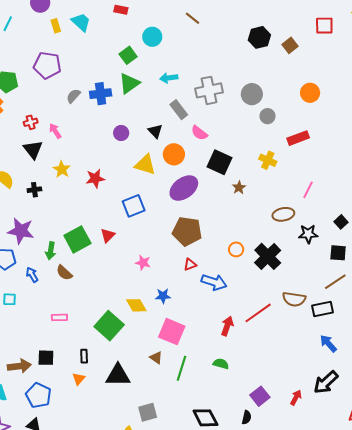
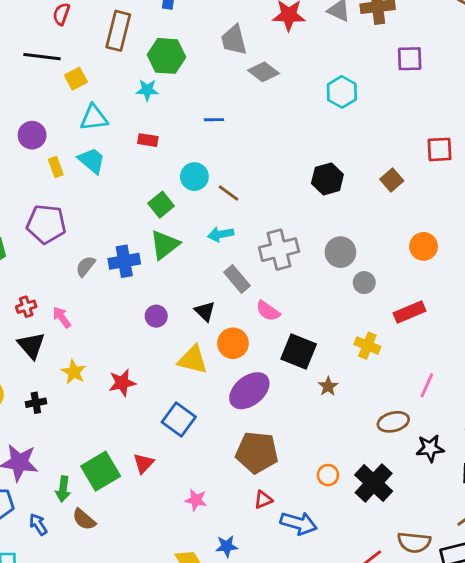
brown line: (192, 18) -> (228, 193), moved
black hexagon: (259, 37) -> (327, 179), moved
blue square: (134, 206) -> (179, 420), turned -30

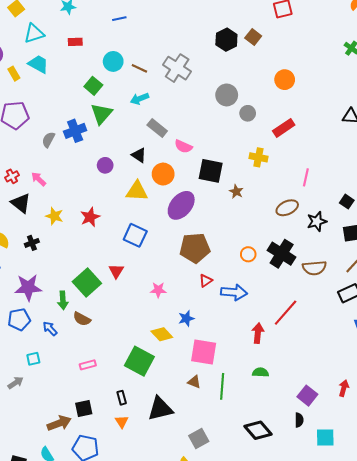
black hexagon: (327, 179) -> (226, 40), moved
gray cross: (279, 250) -> (177, 68), moved, turned -32
brown semicircle: (414, 542) -> (314, 268), moved

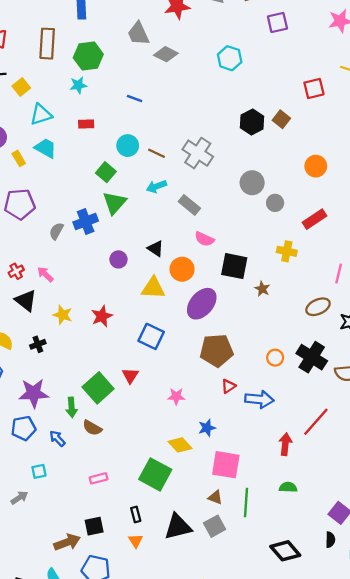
blue line: (119, 19) -> (135, 99), turned 32
gray rectangle: (157, 128) -> (189, 205), moved
gray square: (199, 439) -> (215, 526), moved

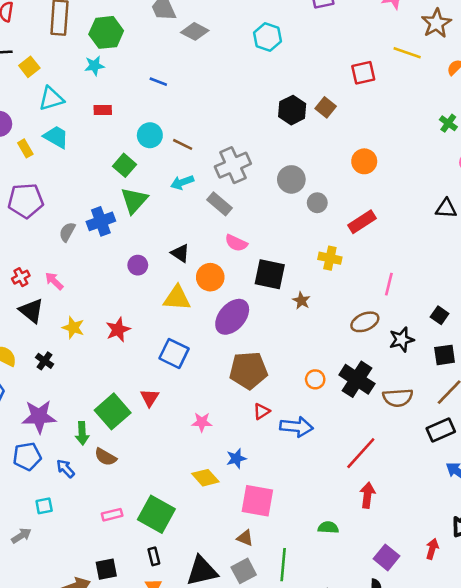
gray cross: (198, 153) -> (233, 165), moved, turned 32
black cross: (38, 344) -> (45, 361), turned -35
red arrow: (285, 444) -> (367, 495), moved
green square: (155, 474) -> (156, 514), moved
green line: (246, 502) -> (283, 565), moved

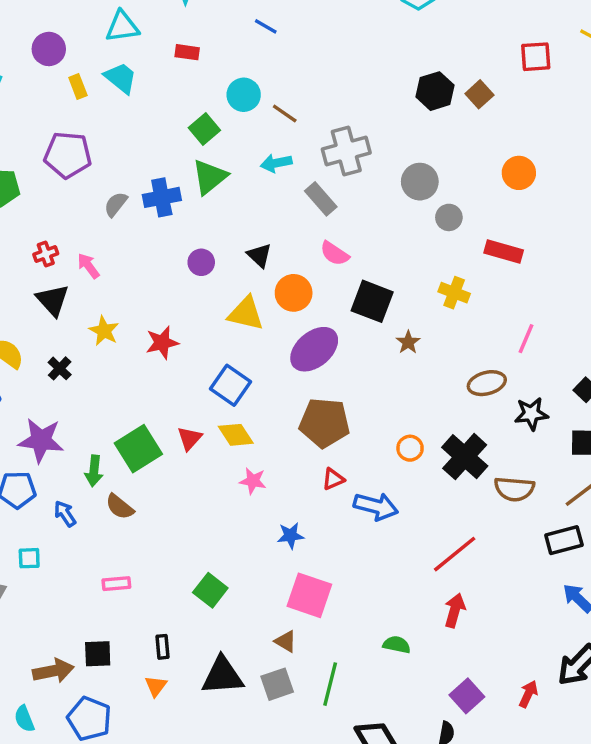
red rectangle: (362, 222) -> (504, 252), turned 40
yellow diamond: (205, 478) -> (236, 435), moved
green square: (156, 514) -> (210, 590), moved, size x0.7

